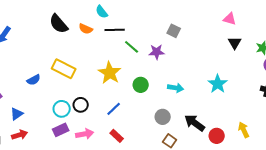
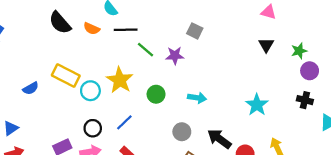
pink triangle: (230, 19) -> (269, 12), moved
cyan star: (218, 84) -> (257, 105), moved
black circle: (81, 105) -> (93, 128), moved
cyan circle: (62, 109) -> (90, 91), moved

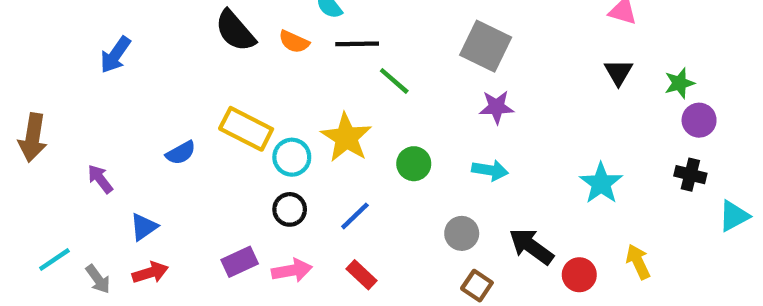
gray square: (195, 31) -> (486, 46), size x1.6
purple star: (175, 56) -> (497, 107), moved
black circle: (93, 128) -> (290, 209), moved

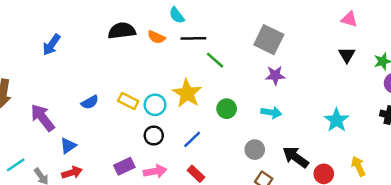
black semicircle: (235, 31) -> (122, 31), turned 124
yellow rectangle: (246, 129) -> (128, 101), moved, size x0.7
purple arrow: (100, 179) -> (43, 118), size x1.6

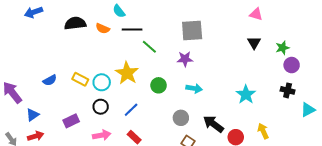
gray square: (269, 40) -> (192, 30), turned -30
blue arrow: (51, 45) -> (34, 12), moved, turned 36
purple star: (275, 75) -> (185, 59), moved
purple rectangle: (124, 166) -> (71, 121), moved

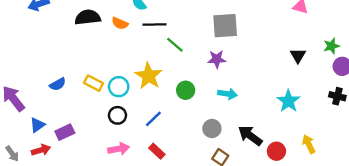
black triangle: (254, 43) -> (298, 56), moved
purple rectangle: (71, 121) -> (65, 132), moved

